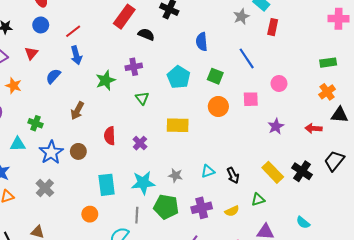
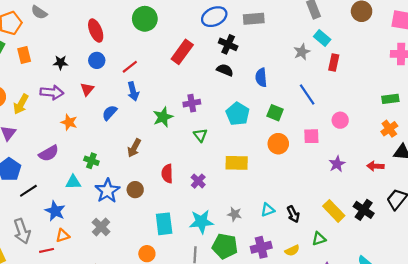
black semicircle: (146, 34) -> (225, 70), moved

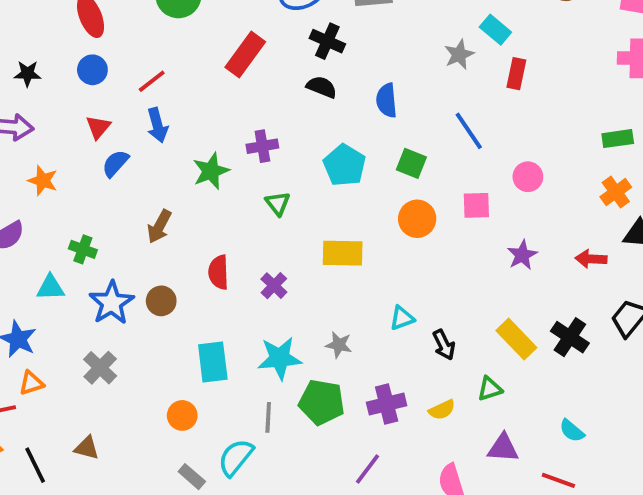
red triangle: (87, 89) -> (98, 127), moved
cyan triangle: (268, 210) -> (402, 318), moved

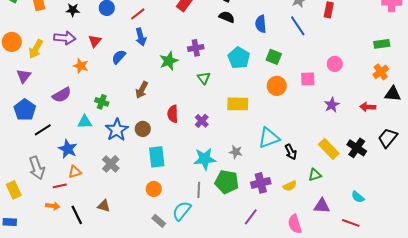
red triangle: (98, 127) -> (95, 41), moved
blue line: (469, 131) -> (298, 26), moved
cyan triangle: (402, 318) -> (269, 138), size x1.6
cyan rectangle: (213, 362) -> (157, 157), moved

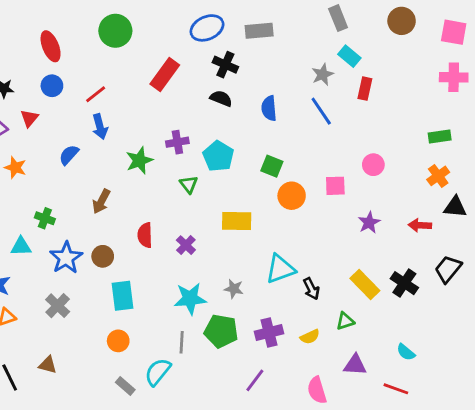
red triangle: (95, 41) -> (29, 118), moved
green square: (274, 57) -> (272, 166), moved
cyan pentagon: (239, 58) -> (218, 156), moved

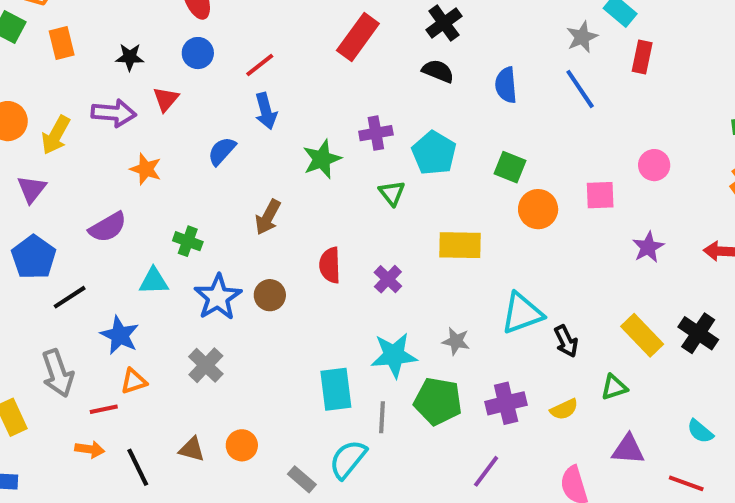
black cross: (225, 65) -> (444, 23), turned 30
cyan rectangle: (122, 296) -> (336, 389), moved
orange circle: (118, 341) -> (242, 445), moved

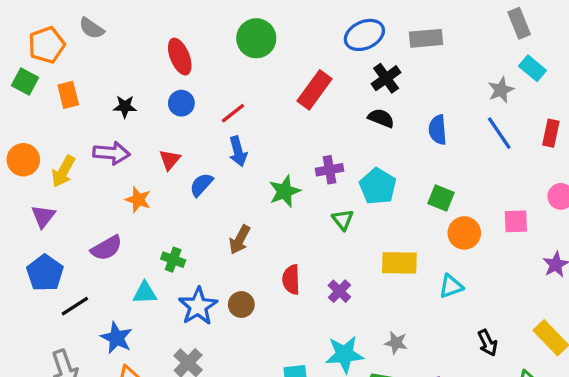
red rectangle: (642, 57) -> (551, 133), moved
red triangle: (166, 99) -> (170, 160), moved
cyan triangle: (522, 313) -> (451, 286), moved, size x0.7

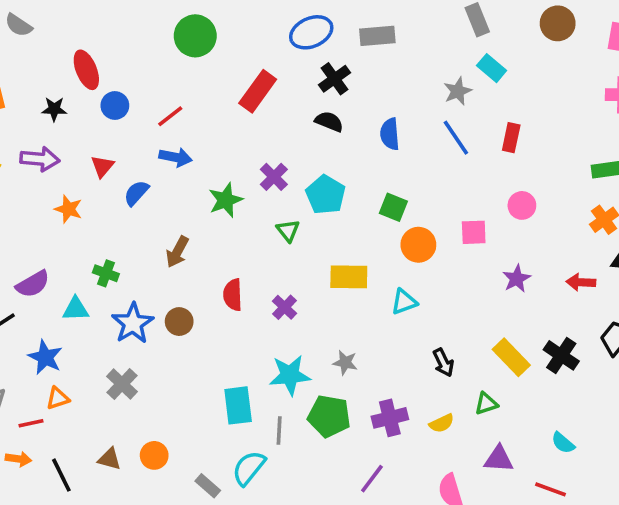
red ellipse: (180, 57) -> (86, 70), moved
blue arrow: (238, 151) -> (176, 157), turned -64
purple cross: (329, 170) -> (274, 177), turned -35
purple semicircle: (107, 248) -> (33, 284), moved

